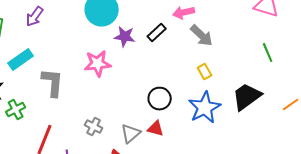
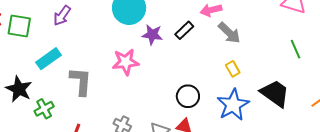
black trapezoid: (247, 97) -> (275, 93), turned 72

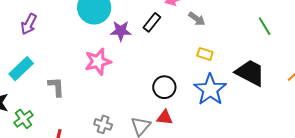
gray arrow: (229, 33) -> (197, 19), size x0.7
yellow rectangle: (233, 69) -> (205, 54), turned -35
gray L-shape: (81, 81) -> (56, 87), size x0.7

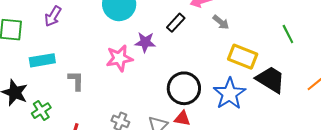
purple star: (121, 31) -> (145, 42), moved
yellow rectangle: (205, 54) -> (243, 57), moved, size x1.8
cyan rectangle: (21, 69) -> (42, 60), turned 30
black circle: (164, 87) -> (184, 88), size x1.4

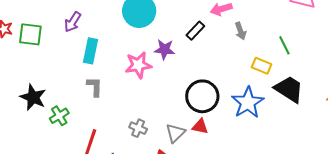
gray arrow: (221, 22) -> (240, 31), turned 30
green line: (288, 34) -> (284, 45), moved
yellow rectangle: (243, 57) -> (262, 66), size x0.7
cyan rectangle: (42, 60) -> (90, 51), moved, turned -70

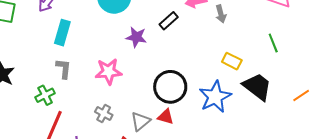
gray arrow: (240, 31) -> (221, 14), moved
green line: (284, 45) -> (273, 43), moved
pink star: (138, 65) -> (109, 72), moved
green cross: (59, 116) -> (45, 95), moved

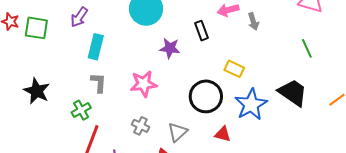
black rectangle: (169, 21) -> (201, 31), turned -66
yellow rectangle: (232, 61) -> (234, 69), moved
red triangle: (166, 117) -> (223, 134), moved

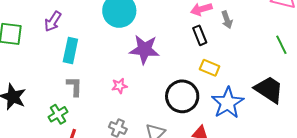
black rectangle: (201, 31) -> (200, 35), moved
purple star: (170, 48) -> (144, 49), size x1.4
pink star: (144, 84) -> (119, 86), size x0.6

